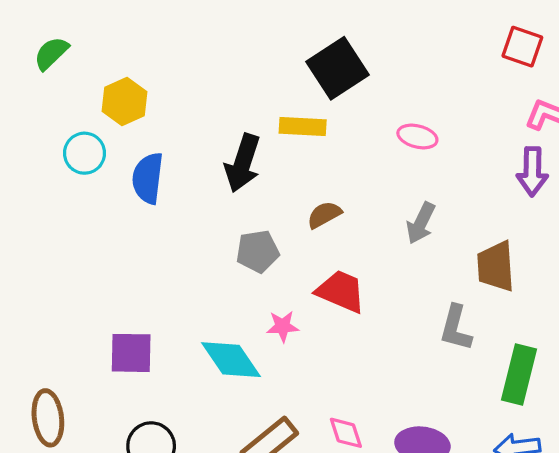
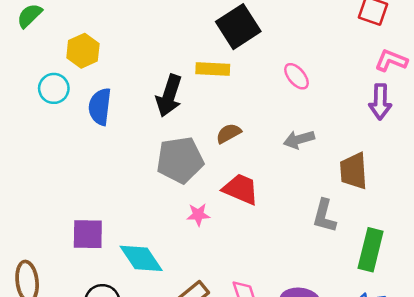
pink ellipse: (417, 137) -> (297, 76), turned 36
gray arrow: (421, 223) -> (299, 139), turned 48
gray pentagon: (258, 251) -> (180, 160), size x1.5
cyan diamond: (231, 360) -> (141, 258), moved

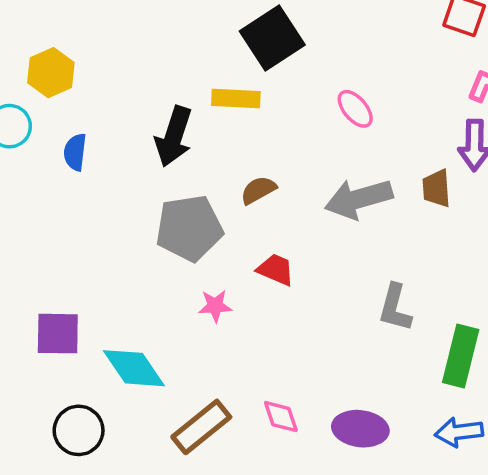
blue semicircle: (100, 107) -> (75, 152), size x0.7
gray arrow: (299, 139) -> (359, 199), size x1.5
brown trapezoid: (354, 171) -> (436, 188), moved, size x0.7
red trapezoid: (241, 189) -> (276, 270), size x0.7

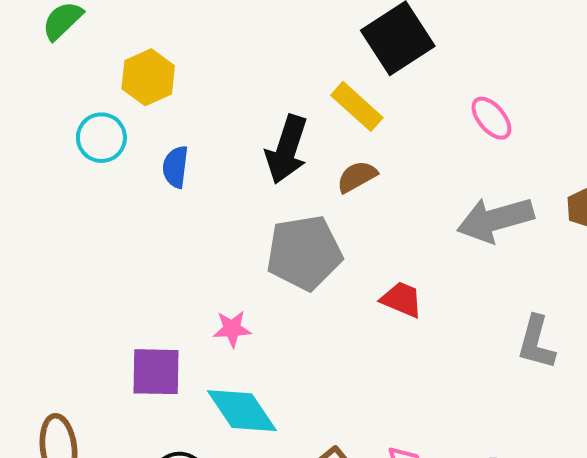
yellow rectangle: (236, 98) -> (357, 106), turned 39
brown semicircle: (258, 190) -> (357, 177), moved
pink star: (215, 306) -> (232, 329), moved

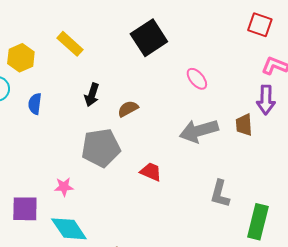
yellow rectangle: (357, 106) -> (70, 44), moved
black arrow: (287, 149) -> (92, 95), size x0.7

